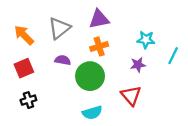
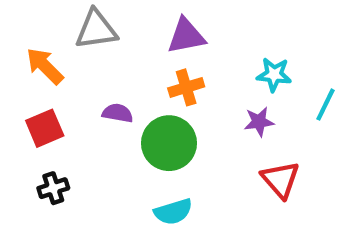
gray triangle: (59, 28) -> (96, 30), moved, turned 30
red triangle: (131, 95) -> (280, 180), moved

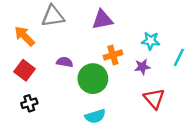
orange cross: (186, 87) -> (113, 55), moved
red square: (45, 128) -> (25, 70), turned -30

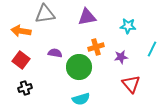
orange arrow: (25, 36) -> (21, 31), turned -36
cyan star: (151, 41) -> (128, 26), moved

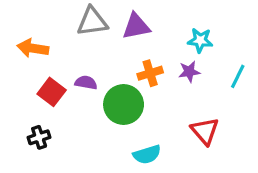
gray triangle: (45, 14) -> (92, 22), moved
purple star: (121, 57) -> (189, 72), moved
red square: (21, 60) -> (52, 92), moved
cyan semicircle: (81, 99) -> (147, 155), moved

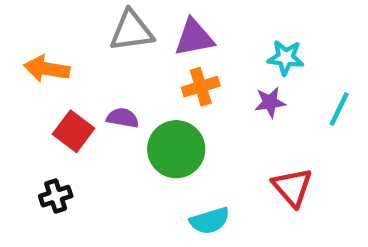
orange cross: (150, 73) -> (201, 87), moved

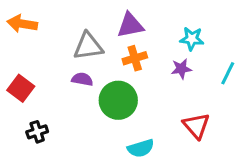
gray triangle: (132, 31) -> (88, 46), moved
orange arrow: (47, 69) -> (22, 24), moved
red square: (74, 131) -> (21, 88), moved

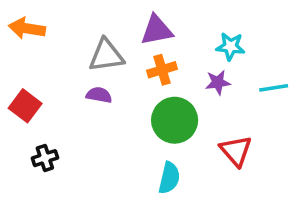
cyan line: (228, 73) -> (274, 88), turned 55
green circle: (118, 100) -> (175, 120), moved
cyan semicircle: (141, 148) -> (169, 178), turned -60

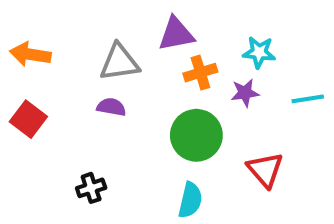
orange arrow: (27, 28) -> (30, 54), moved
orange cross: (162, 70) -> (200, 73), moved
black cross: (45, 158) -> (91, 188), moved

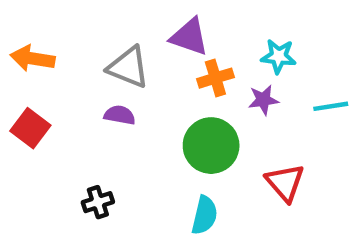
purple triangle: (176, 34) -> (189, 37), turned 30
gray triangle: (119, 62) -> (128, 67), turned 30

